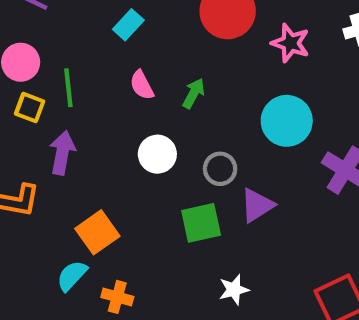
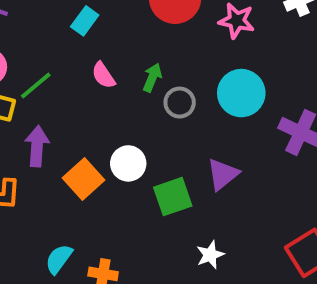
green line: (68, 88) -> (36, 86), turned 63
white circle: (157, 154) -> (128, 163), moved
gray circle: (220, 169) -> (180, 103), moved
orange square: (97, 232) -> (84, 179), moved

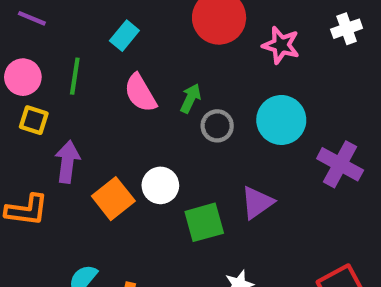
pink semicircle: (103, 75) -> (140, 93), size x1.4
green line: (36, 86) -> (75, 76), moved, turned -45

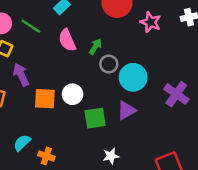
green line: (75, 76) -> (31, 26), turned -72
cyan circle: (281, 120) -> (133, 77), moved
purple arrow: (67, 162) -> (21, 75), turned -40
orange square: (113, 199) -> (45, 99), turned 35

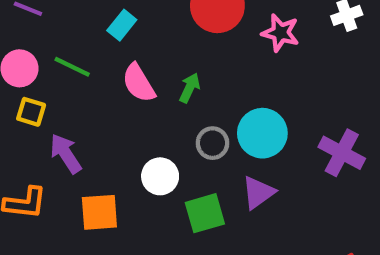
gray circle: (109, 64) -> (212, 143), moved
orange square: (45, 99) -> (99, 212), moved

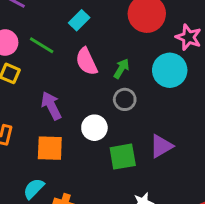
cyan circle: (262, 133) -> (170, 70), moved
gray circle: (212, 143) -> (125, 99), moved
purple arrow: (66, 154) -> (51, 106), moved

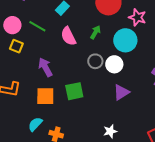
green arrow: (121, 69) -> (95, 32), moved
white circle: (94, 128) -> (114, 64), moved
green square: (123, 157) -> (74, 91), moved

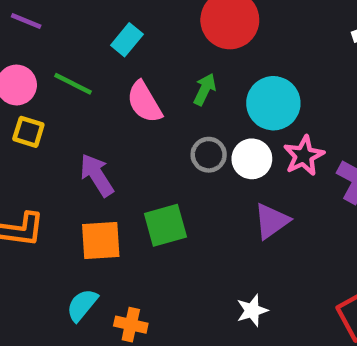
pink star: (137, 17) -> (304, 156), moved, turned 30

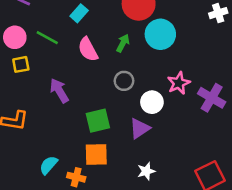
cyan circle: (273, 103) -> (160, 34), moved
yellow square: (28, 132) -> (21, 64), turned -30
white circle: (252, 159) -> (152, 102), moved
purple triangle: (272, 221) -> (140, 129), moved
orange square: (101, 241) -> (96, 155), moved

